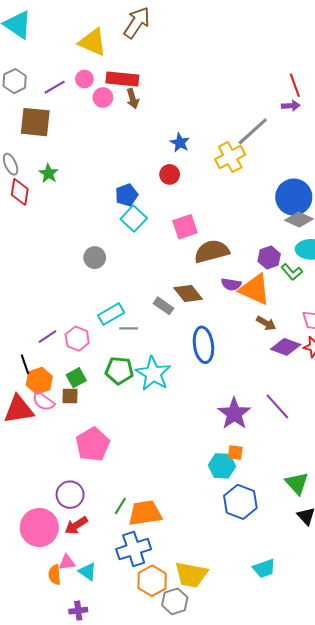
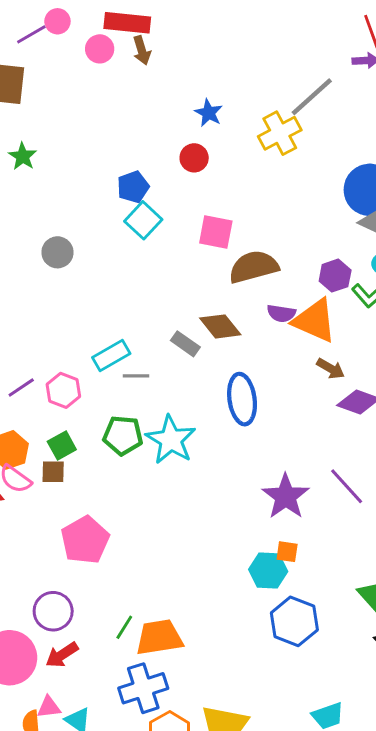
pink circle: (84, 79) -> (57, 21), moved
pink square: (185, 227) -> (216, 232), turned 30
gray circle: (95, 258) -> (57, 252), moved

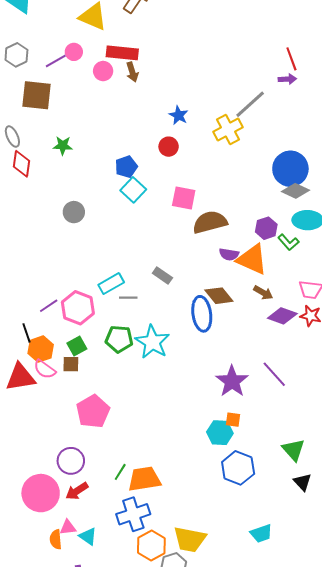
green star: (23, 156) -> (63, 146), moved, turned -30
brown diamond: (220, 326) -> (219, 296), moved
pink hexagon: (63, 390) -> (78, 308), size x1.4

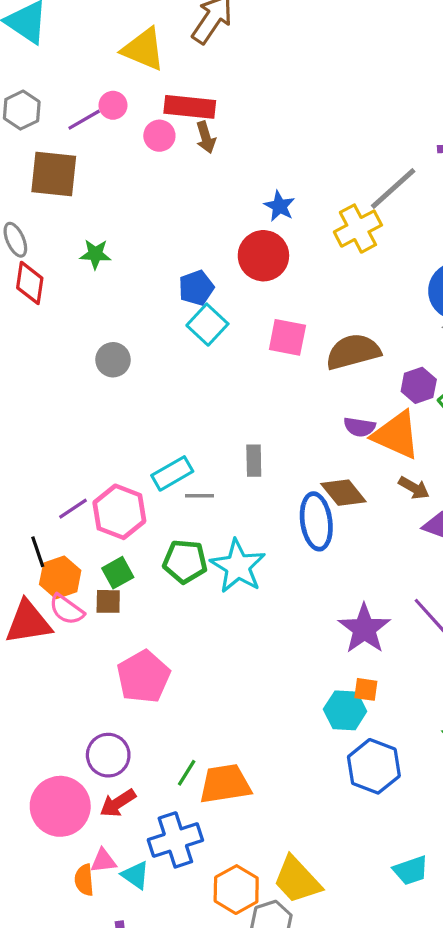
red circle: (169, 147) -> (263, 256), size x1.6
brown semicircle: (210, 222) -> (353, 352), moved
gray rectangle: (162, 276) -> (254, 461), turned 54
blue cross: (133, 514) -> (175, 840), moved
yellow trapezoid: (190, 539) -> (297, 880), turned 36

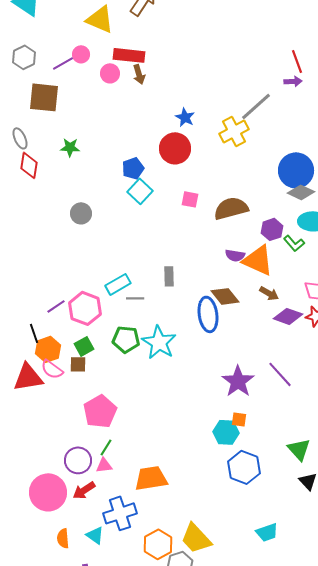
pink square: (287, 337) -> (190, 199), size x0.7
green line: (187, 773) -> (106, 447), moved
pink triangle: (103, 861) -> (104, 465), moved

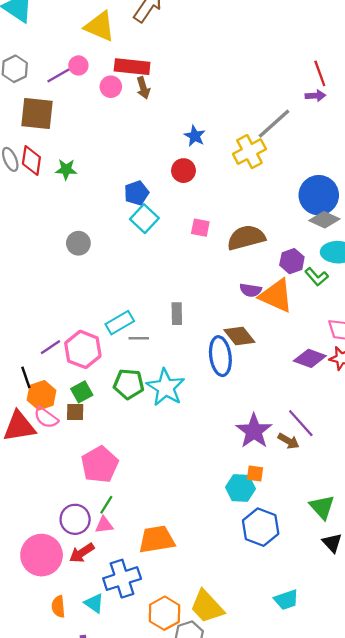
red circle: (175, 148) -> (183, 171), size x0.7
red diamond: (29, 165) -> (31, 160), moved
brown arrow: (269, 293) -> (289, 441), moved

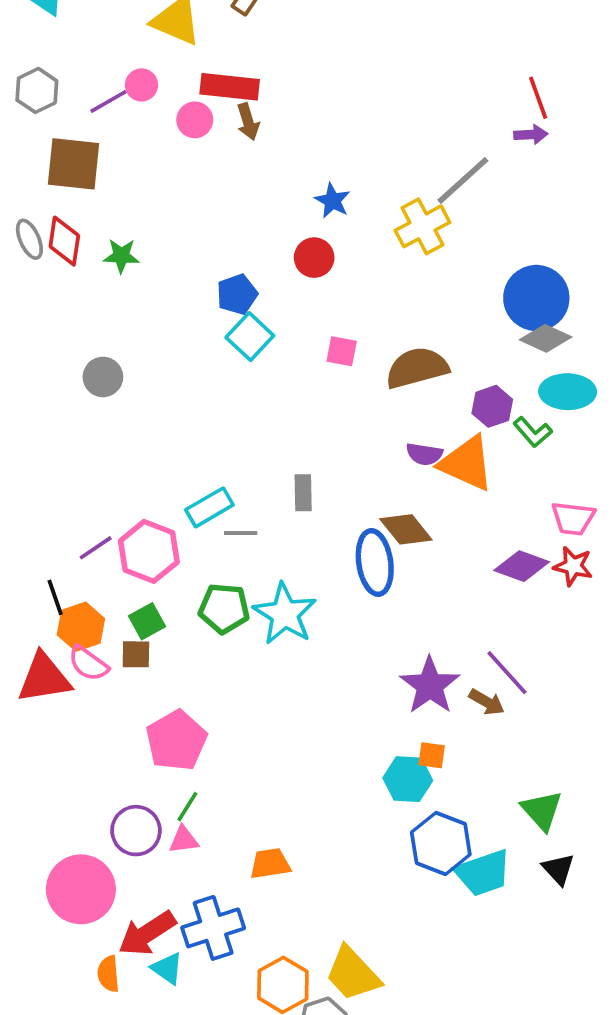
gray circle: (78, 243) -> (103, 377), moved
orange trapezoid: (157, 539) -> (270, 864), size x0.7
red arrow: (82, 553) -> (147, 933), moved, size x1.4
cyan trapezoid: (286, 600) -> (483, 873), moved, size x1.4

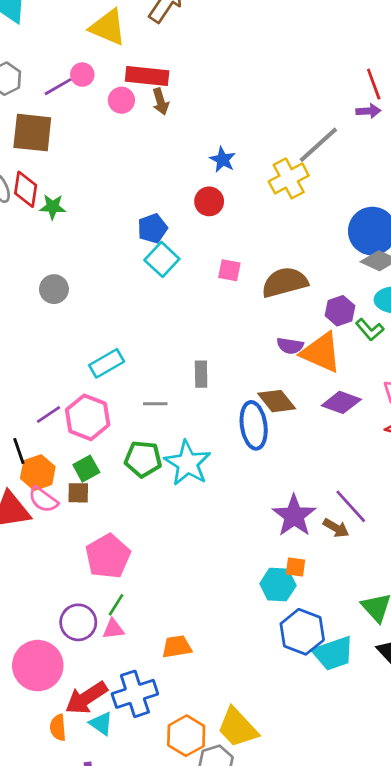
green star: (121, 256) -> (53, 207), moved
cyan rectangle: (209, 507) -> (107, 363), moved
purple diamond: (522, 566) -> (341, 402), moved

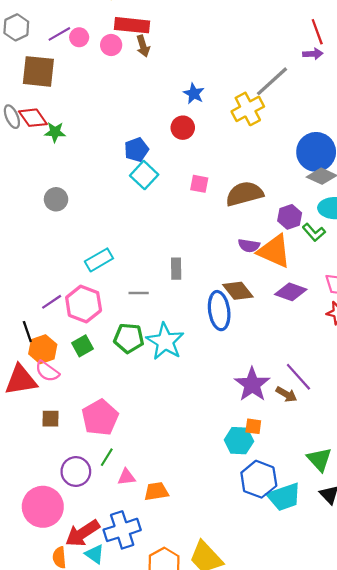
pink circle: (82, 75) -> (79, 37), moved
red diamond: (26, 189) -> (33, 118), turned -44
brown square: (78, 493) -> (50, 419), moved
pink triangle: (113, 629) -> (127, 477), moved

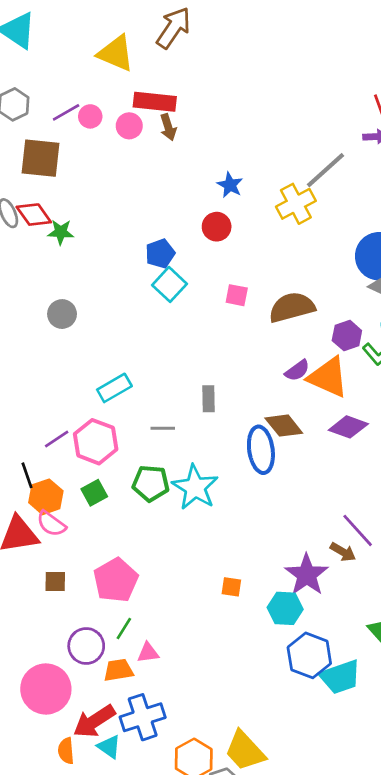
purple semicircle: (249, 246) -> (297, 370), turned -45
purple star: (252, 384) -> (307, 575), moved
orange square: (253, 426) -> (231, 587), moved
orange trapezoid: (156, 491) -> (118, 670), moved

